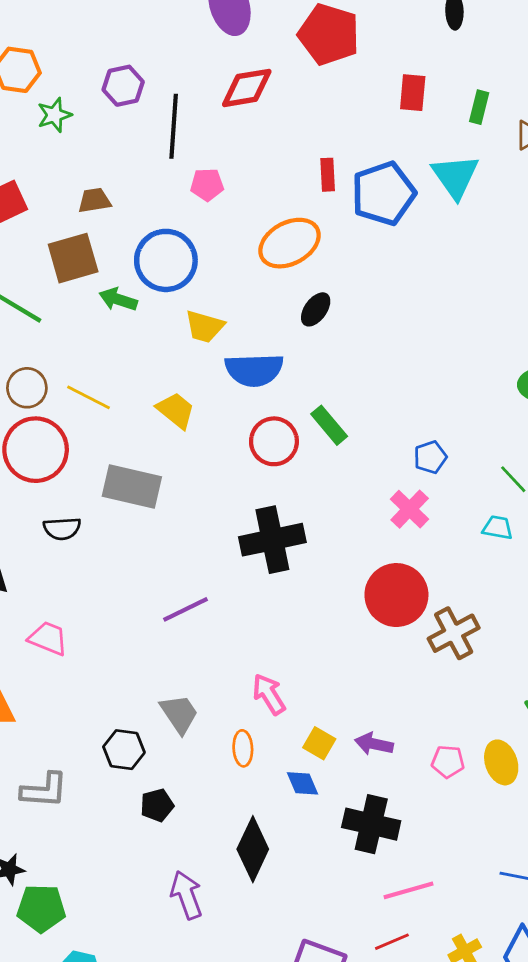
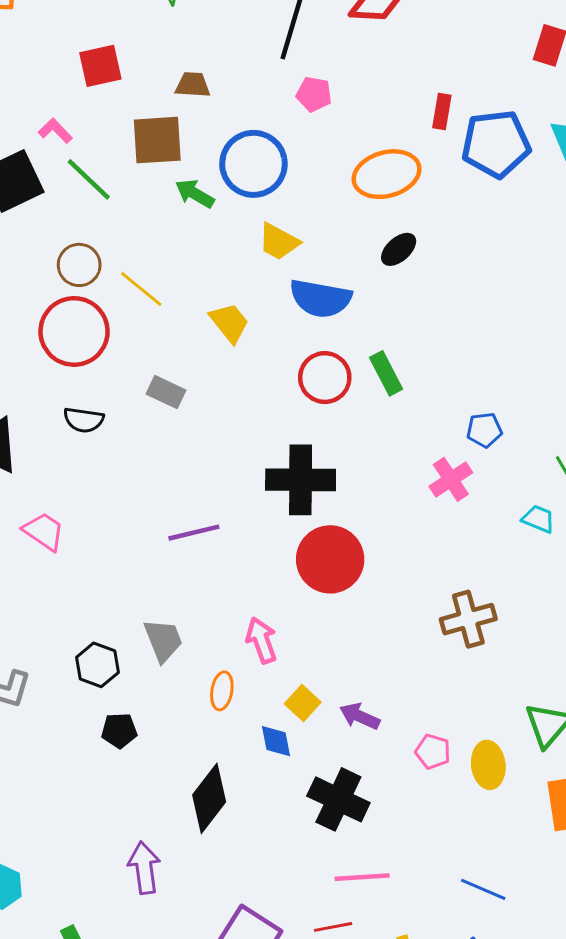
gray rectangle: (132, 487) -> (166, 392), size x0.6
red circle: (396, 595) -> (330, 559), moved
purple arrow: (186, 895) -> (144, 868), moved

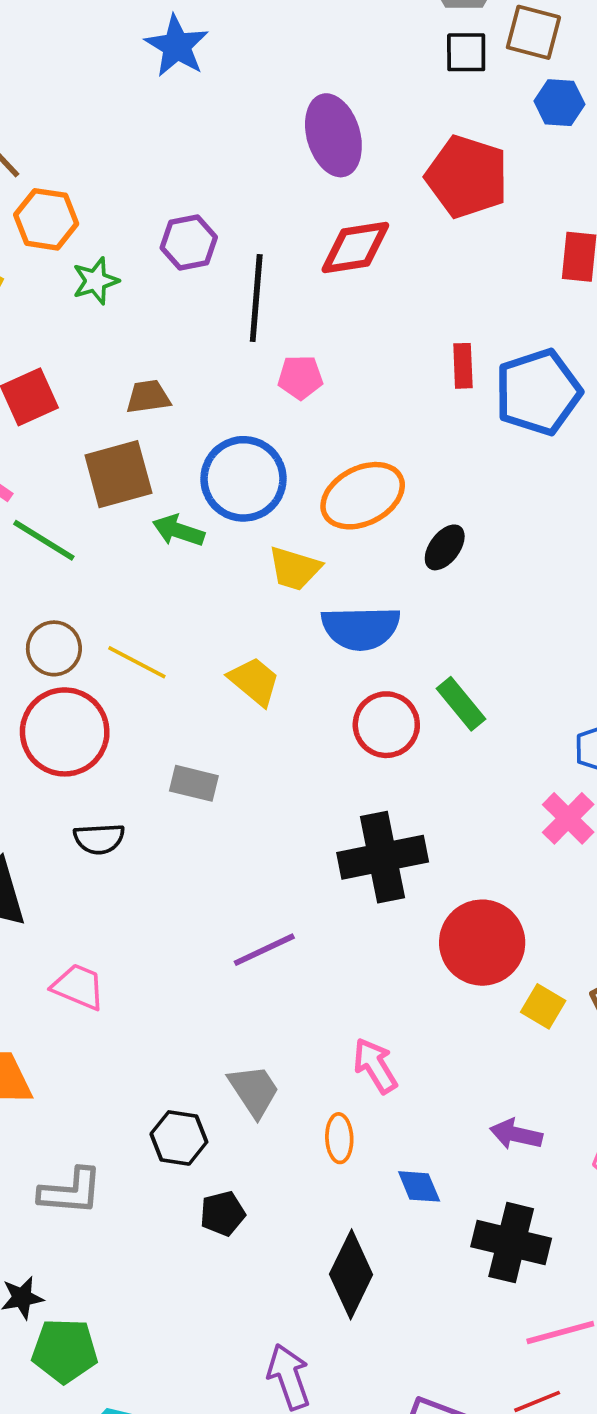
orange ellipse: (387, 174) -> (363, 496), moved
red circle: (330, 559) -> (482, 943), moved
yellow square: (303, 703) -> (543, 1006), moved

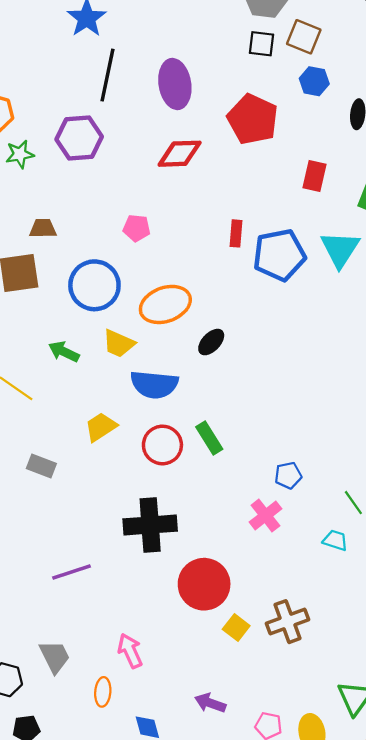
purple hexagon: (189, 243) -> (79, 138), size x1.4
black line: (256, 298) -> (107, 75), moved
green arrow: (178, 531) -> (64, 352), moved
yellow trapezoid: (254, 681) -> (101, 427), moved, turned -80

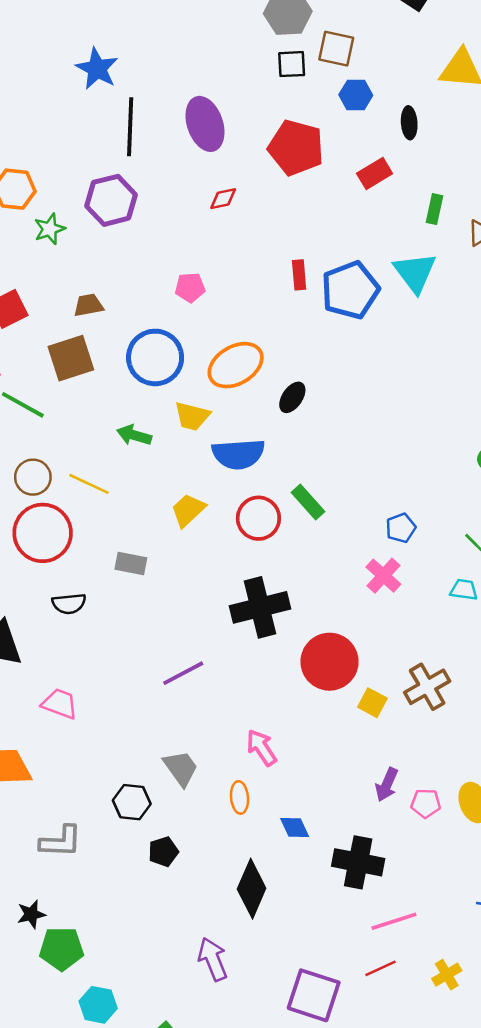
red diamond: (180, 154) -> (223, 199), size x0.6
red rectangle: (315, 176) -> (375, 174), moved, turned 56
purple arrow: (210, 703) -> (387, 785), moved, turned -76

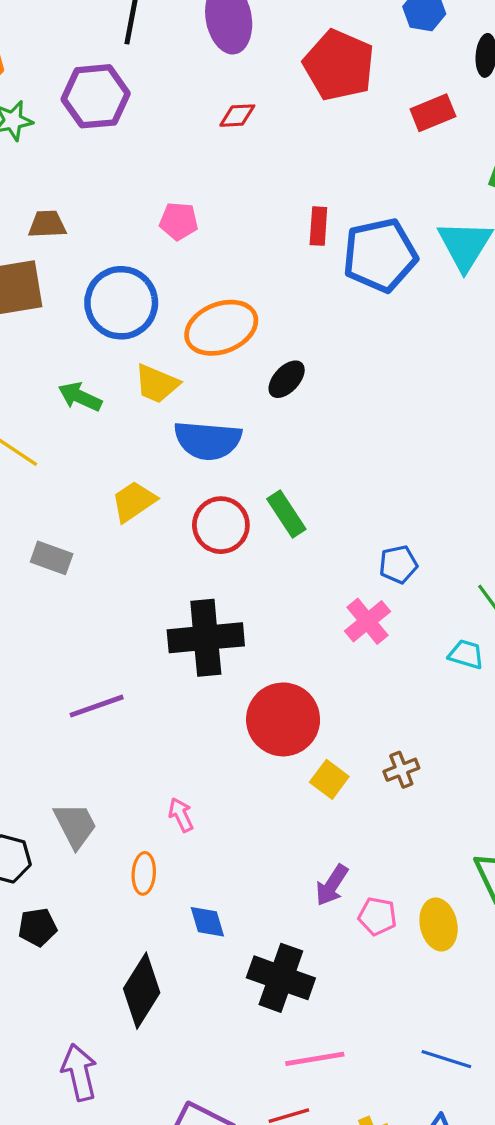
brown cross: (427, 687) -> (401, 770), size x0.6
pink arrow: (261, 748) -> (181, 815), size x0.7

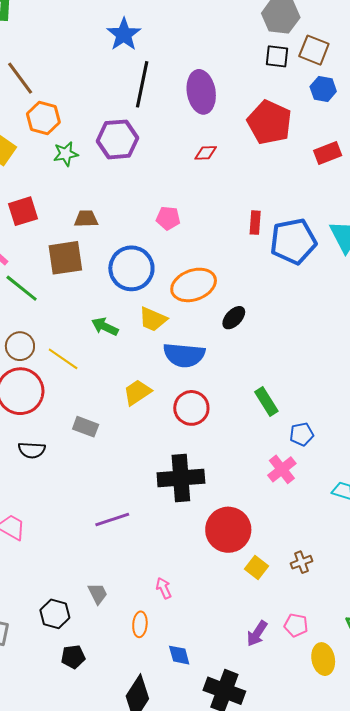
green rectangle: (286, 514) -> (266, 401), moved
gray trapezoid: (75, 825) -> (98, 594), size x0.7
pink pentagon: (377, 916) -> (296, 625), moved

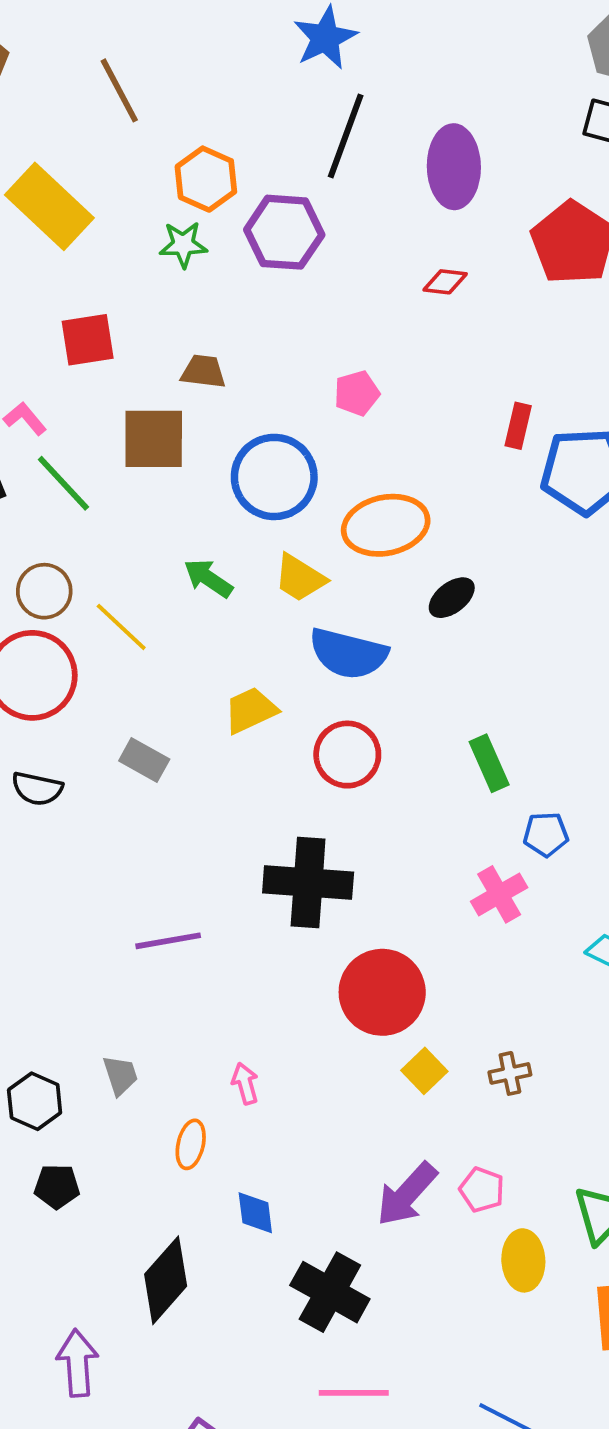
orange hexagon: (43, 118) -> (206, 179), moved
pink pentagon: (168, 218) -> (357, 393), turned -30
purple arrow: (257, 634) -> (407, 1194), size x1.4

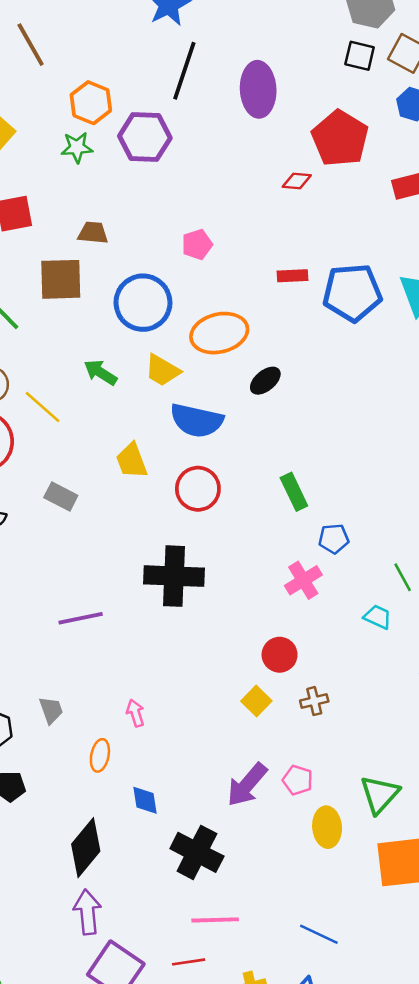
red diamond: (445, 282) -> (297, 181), moved
red rectangle: (518, 426) -> (293, 276), moved, turned 76
yellow trapezoid: (251, 710) -> (132, 461), turned -84
red circle: (382, 992) -> (280, 655), moved, size x0.6
purple arrow: (78, 1363) -> (87, 912), moved

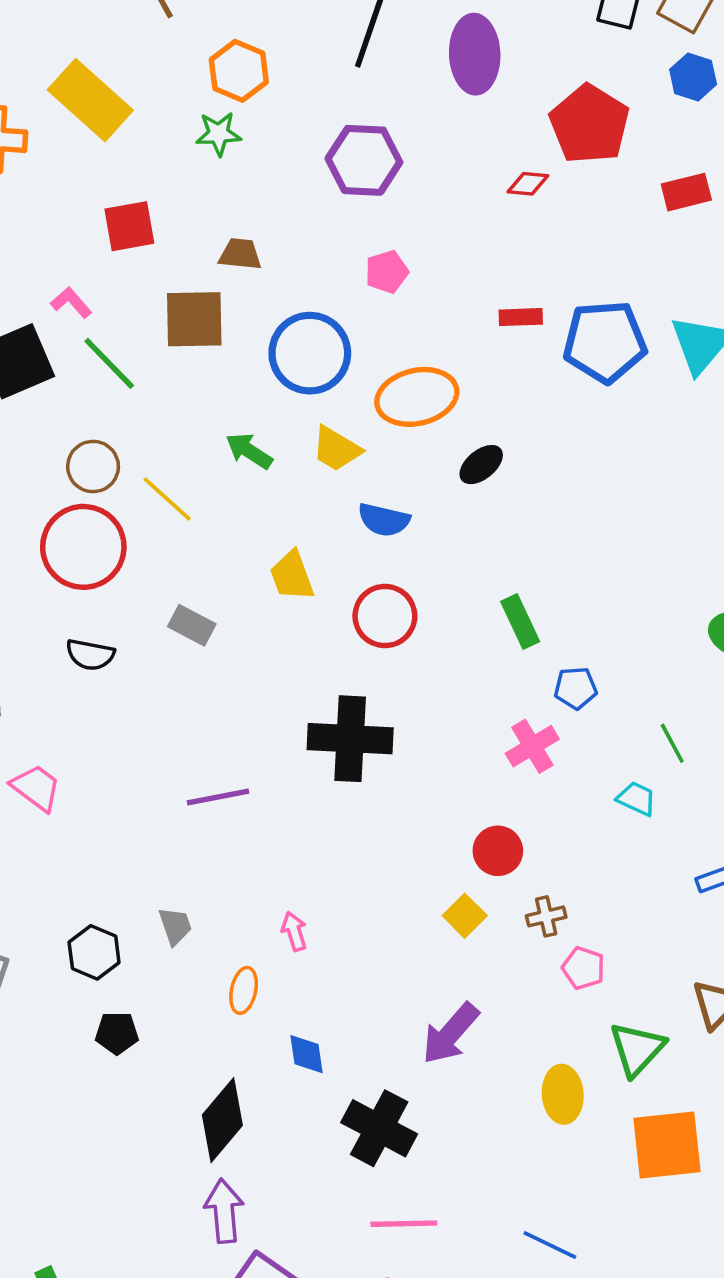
purple hexagon: (145, 137) -> (364, 160), moved
blue semicircle: (197, 420) -> (384, 520), size x0.7
pink pentagon: (298, 780) -> (583, 968), moved

